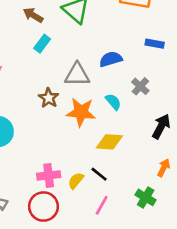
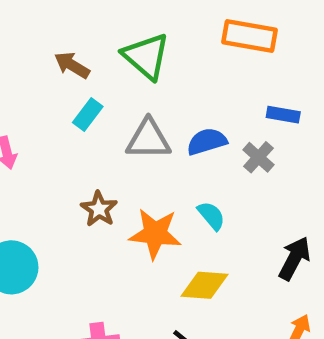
gray triangle: (77, 75) -> (148, 139), moved
gray cross: (140, 86) -> (258, 157), moved

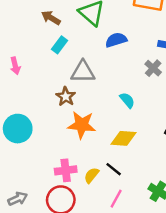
gray triangle: (148, 139) -> (83, 72), moved
blue semicircle: (207, 142) -> (116, 40), moved
orange star: (155, 234) -> (82, 125), moved

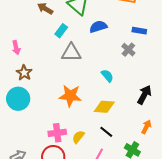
cyan rectangle: (60, 45) -> (61, 31), moved
brown star: (66, 97) -> (24, 73), moved
black line: (114, 169) -> (106, 132), moved

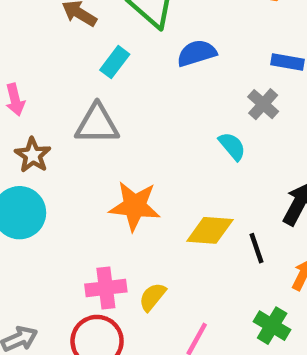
gray triangle: (71, 53) -> (97, 124), moved
cyan semicircle: (107, 76) -> (232, 146), moved
black line: (106, 132) -> (257, 248), moved, turned 32

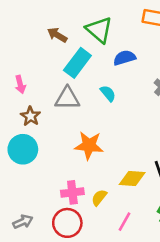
cyan rectangle: (115, 62) -> (77, 63), size x1.6
cyan semicircle: (232, 146) -> (108, 93), moved
yellow diamond: (210, 230) -> (132, 178), moved

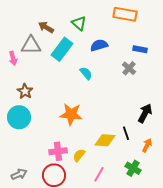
green triangle: (99, 30) -> (79, 23), size x0.7
pink arrow: (20, 84) -> (13, 58), moved
gray triangle: (67, 98) -> (31, 45), moved

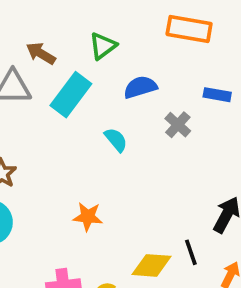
green triangle: (79, 23) -> (103, 46), turned 42
gray cross: (129, 68) -> (178, 125), moved
orange star: (71, 114) -> (88, 217), size x0.7

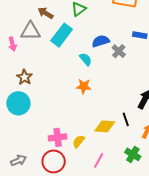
blue semicircle: (140, 87) -> (101, 41), moved
orange star: (88, 217) -> (84, 86), moved

